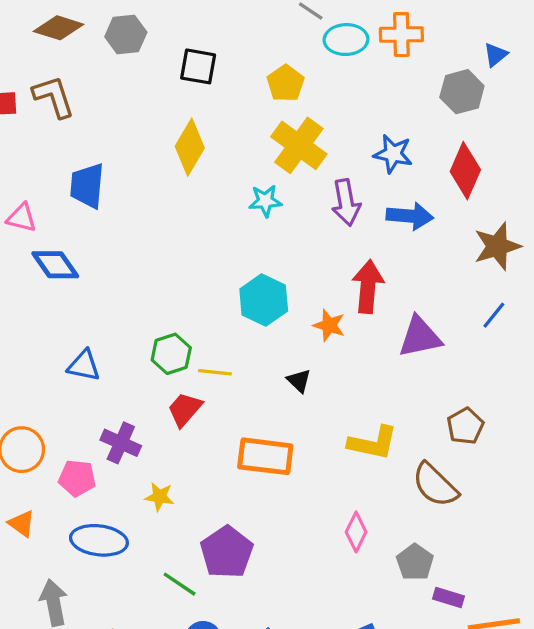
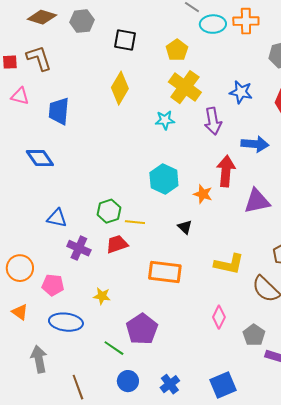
blue arrow: (410, 216) -> (255, 144), moved
pink triangle: (22, 218) -> (20, 96), moved
red trapezoid: (185, 409) -> (117, 244), turned 30
purple cross: (121, 443) -> (79, 248), moved

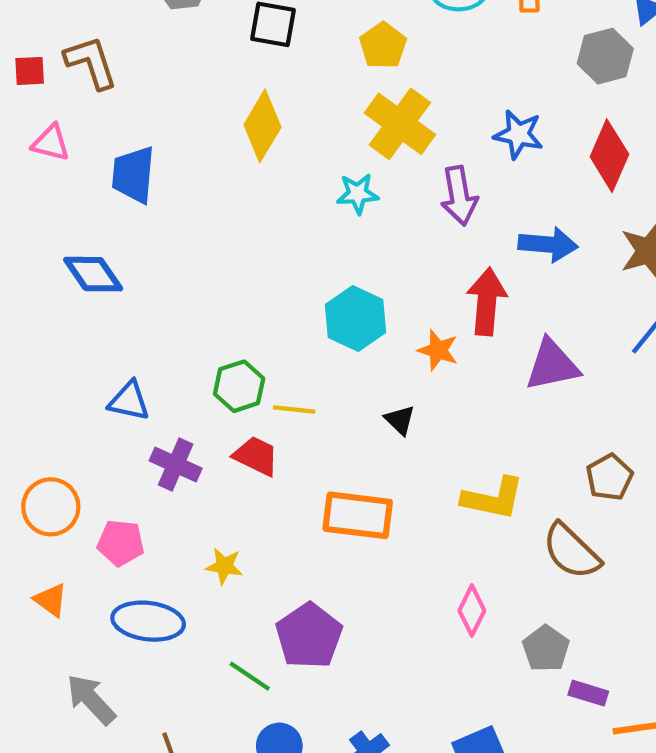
red trapezoid: (117, 244) -> (256, 456), turned 45
gray arrow: (39, 359) -> (91, 699), turned -32

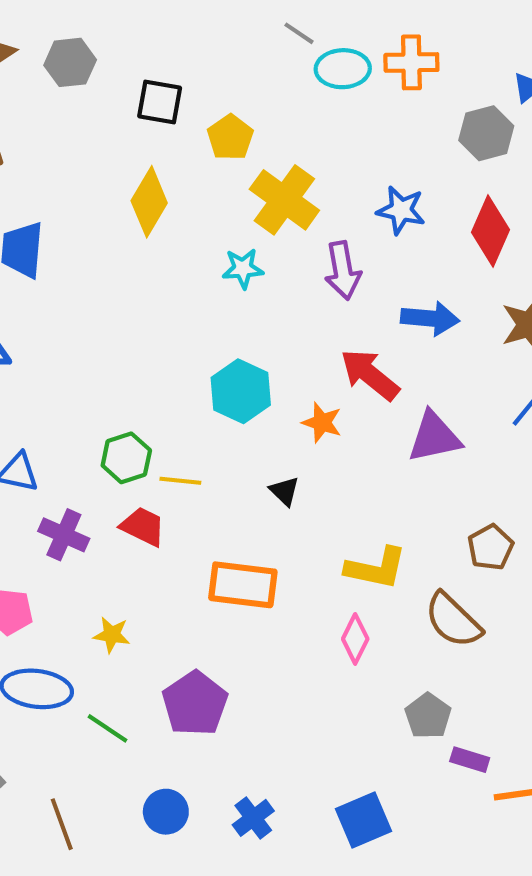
yellow pentagon: (383, 46) -> (230, 137), moved
red arrow: (487, 302) -> (370, 375), turned -56
pink diamond: (472, 611) -> (355, 639), moved
green line: (250, 676) -> (108, 728), moved

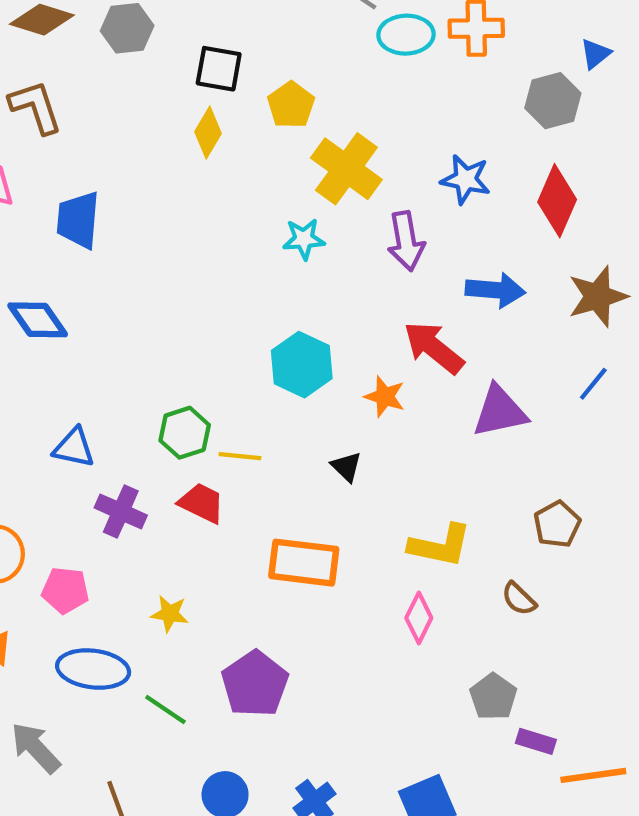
yellow diamond: (149, 202) -> (208, 133), moved, size x0.7
brown semicircle: (453, 620) -> (519, 599), size x0.6

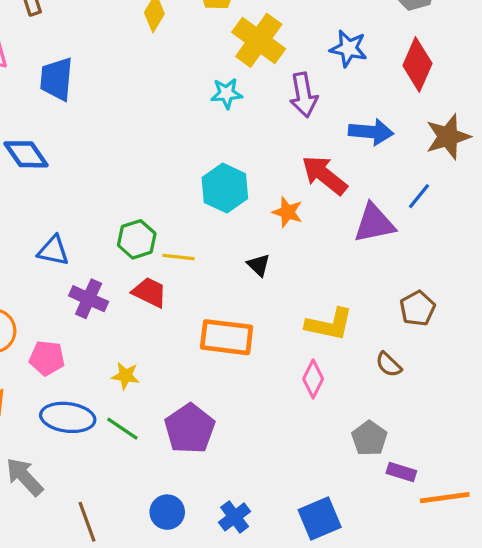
blue line: (593, 384) -> (419, 196), moved
green line: (165, 709) -> (122, 429), moved

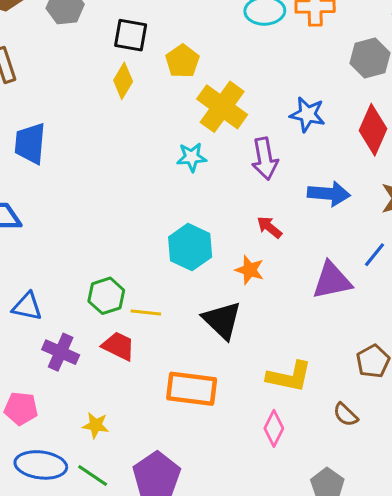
red arrow: (324, 175) -> (269, 227), moved, size x0.6
black triangle: (259, 265) -> (222, 320), size x1.8

